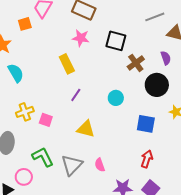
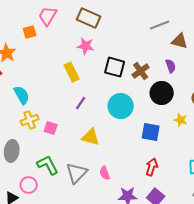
black square: (116, 41) -> (115, 67), moved
cyan semicircle: (16, 73) -> (22, 95), moved
cyan circle: (116, 98) -> (121, 106), size x1.6

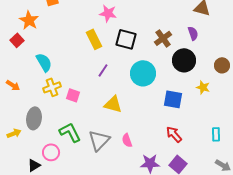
black square: (115, 67) -> (126, 39), moved
red arrow: (152, 167) -> (174, 134), turned -60

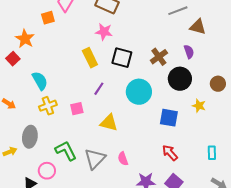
pink square: (73, 95) -> (77, 109), moved, turned -32

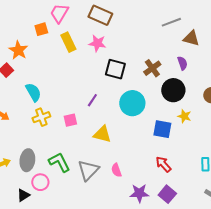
yellow rectangle: (90, 58) -> (68, 42), moved
yellow star: (199, 106) -> (184, 116), moved
gray ellipse: (30, 137) -> (27, 160), moved

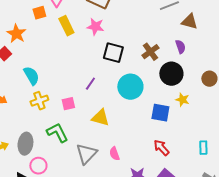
green L-shape: (59, 162) -> (57, 133), moved

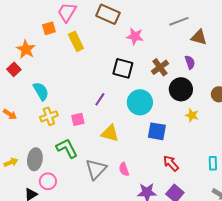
pink star: (95, 27) -> (135, 36), moved
blue square: (160, 113) -> (157, 131), moved

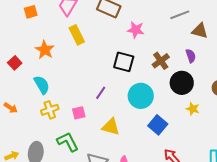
orange square: (49, 28) -> (31, 12), moved
orange star: (26, 49) -> (45, 50), moved
blue square: (157, 131) -> (158, 125), turned 30

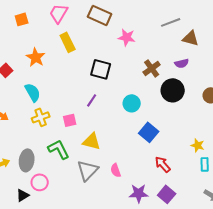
purple semicircle: (191, 56) -> (182, 63), turned 96
black square: (124, 62) -> (101, 69), moved
cyan circle: (141, 96) -> (132, 103), size x0.7
yellow star: (193, 109) -> (198, 145), moved
yellow triangle: (111, 127) -> (92, 141), moved

